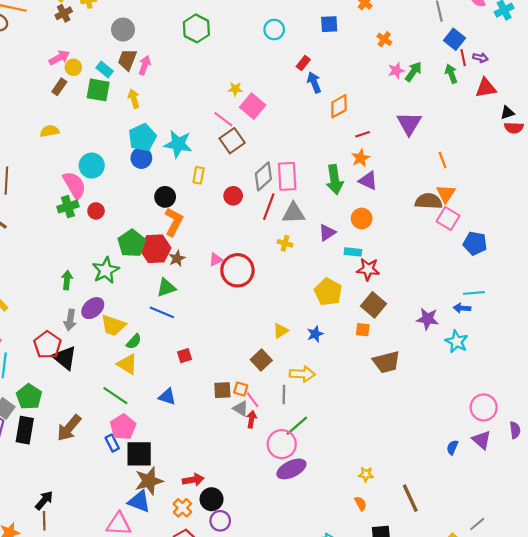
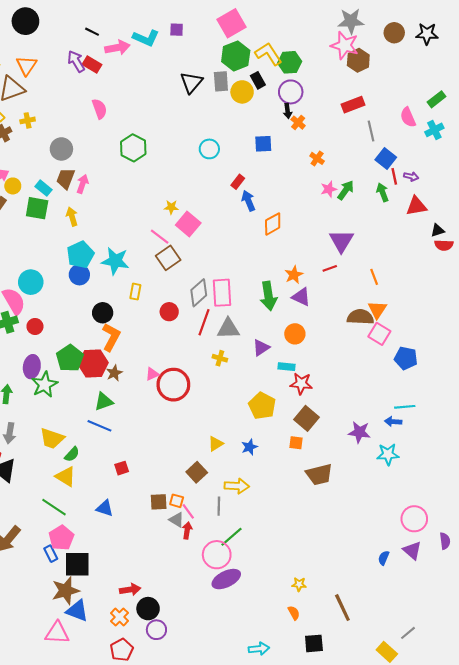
red line: (363, 134) -> (330, 268), moved
purple ellipse: (93, 308) -> (32, 367), moved, turned -40
cyan star: (457, 342) -> (388, 454), turned -30
brown star: (149, 481) -> (66, 591), moved

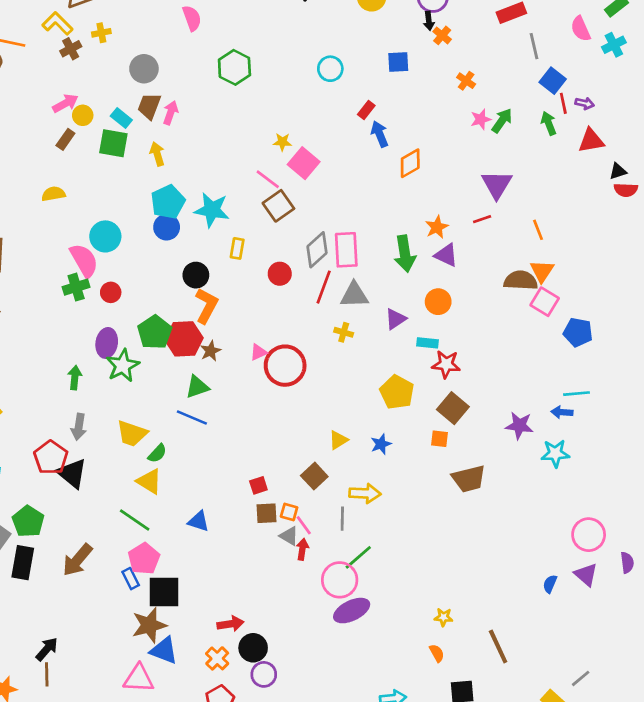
red square: (122, 468) -> (258, 485), moved

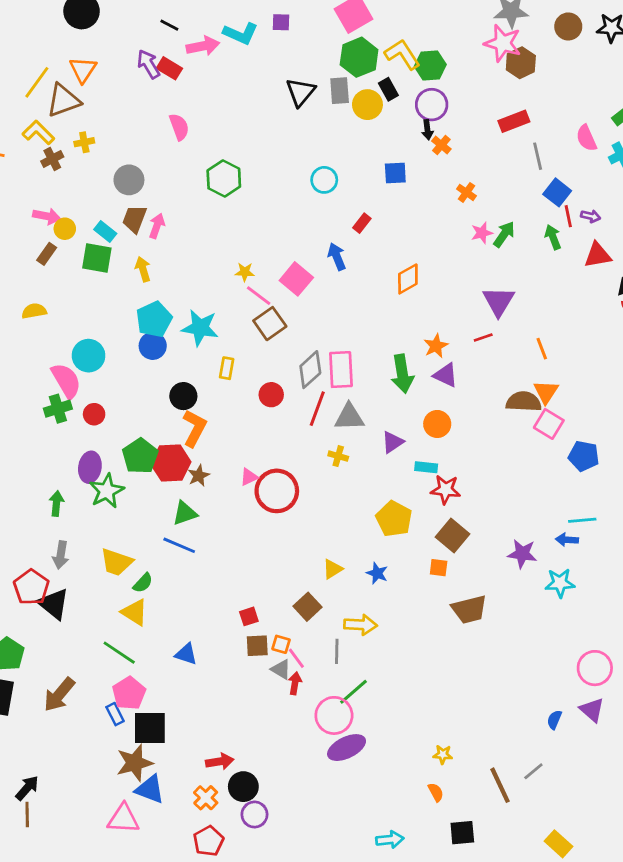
pink arrow: (65, 103) -> (47, 216), turned 40
blue arrow: (380, 134) -> (337, 257), moved
yellow star: (282, 142) -> (245, 272), moved
blue star: (381, 444) -> (377, 573), turned -30
gray line: (581, 678) -> (533, 771), moved

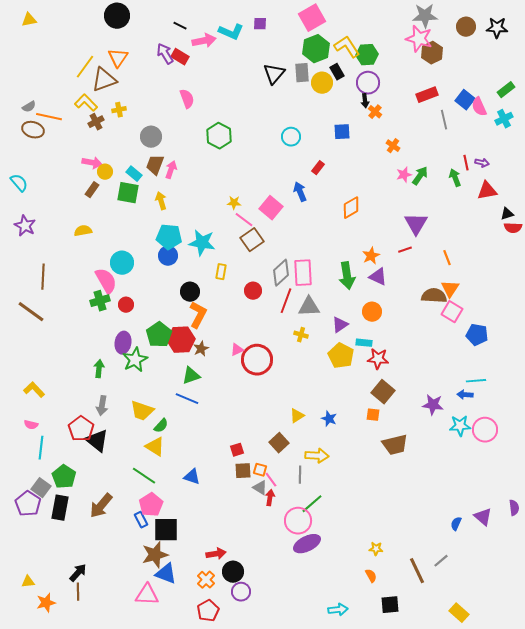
blue square: (557, 192) -> (465, 100), moved
cyan pentagon: (154, 319) -> (169, 237), turned 30
yellow pentagon: (394, 519) -> (341, 356), moved
pink circle: (595, 668) -> (485, 430), moved

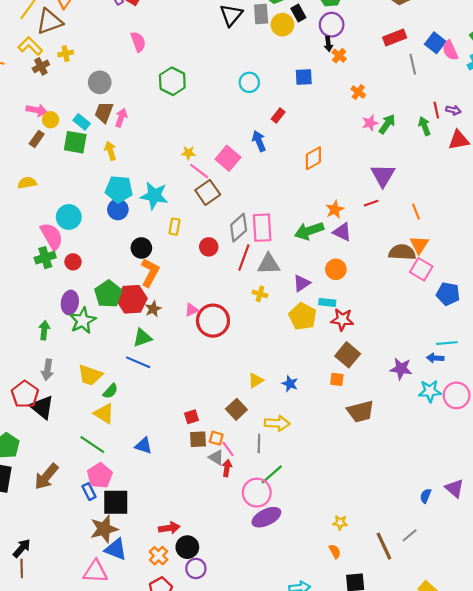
green arrow: (347, 276) -> (309, 231), turned 80

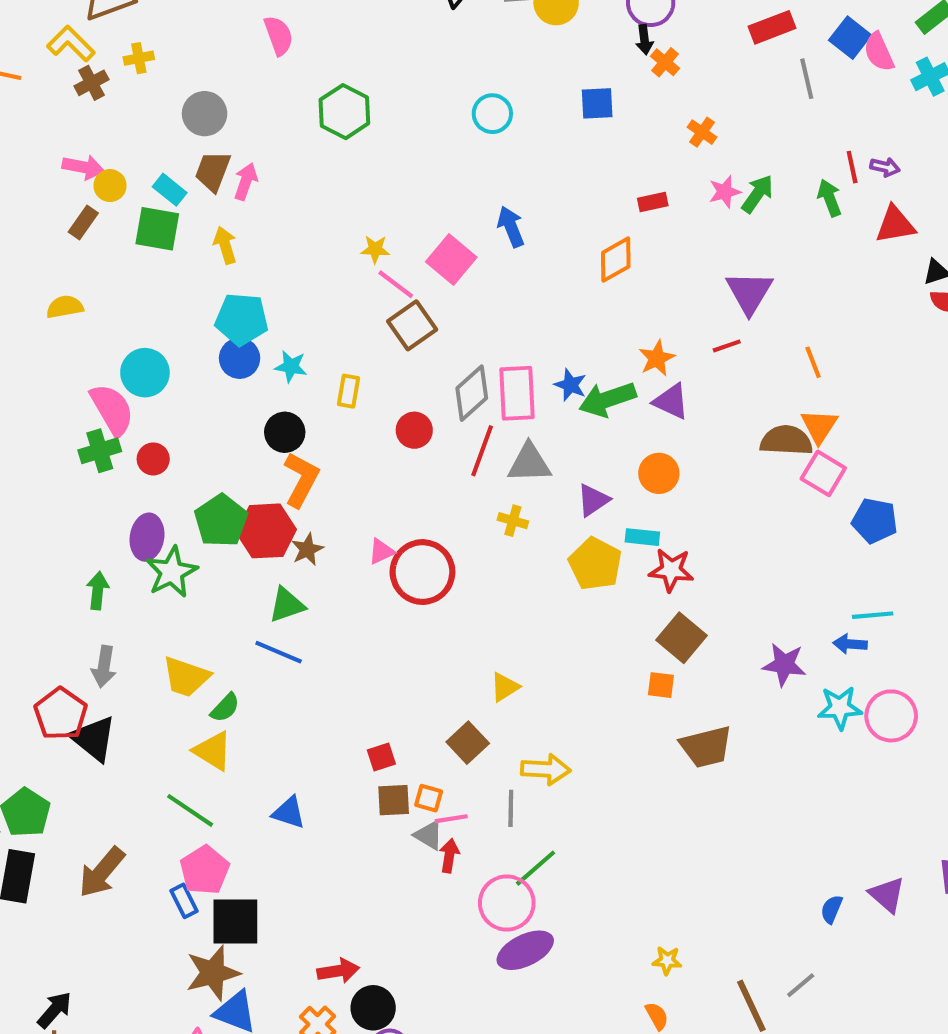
red rectangle: (278, 115) -> (653, 202), moved, turned 40
cyan star: (154, 196) -> (291, 366), moved, size x0.6
blue star: (290, 384) -> (570, 385), moved
pink line: (228, 449) -> (451, 819), turned -63

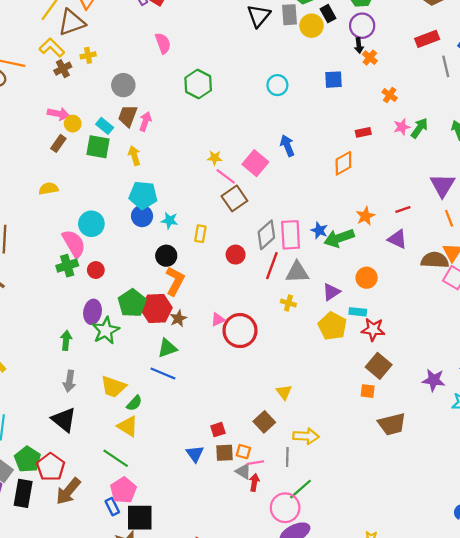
purple triangle: (749, 292) -> (442, 185), moved
purple triangle: (671, 401) -> (397, 239), moved
yellow triangle: (505, 687) -> (284, 392), turned -35
red pentagon: (61, 714) -> (51, 467), moved
blue triangle: (289, 813) -> (195, 454), moved, turned 36

